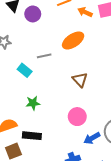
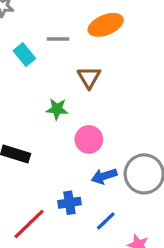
brown triangle: (80, 80) -> (89, 77), moved
green star: (33, 103) -> (57, 109), moved

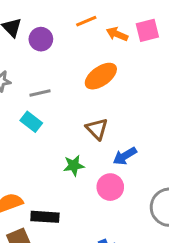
gray line: (58, 39) -> (40, 93), moved
blue arrow: (104, 176) -> (125, 156), moved

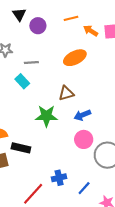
brown triangle: (97, 129) -> (66, 93), turned 49
green star: (74, 166) -> (46, 116), size x1.5
pink circle: (110, 187) -> (84, 139), moved

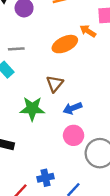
orange arrow: (91, 31) -> (88, 31), moved
brown triangle: (66, 93) -> (55, 84), turned -35

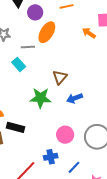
orange ellipse: (65, 44) -> (47, 32), moved, turned -35
pink circle: (74, 135) -> (65, 135), moved

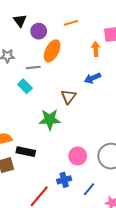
orange arrow: (89, 33) -> (96, 49), turned 56
blue arrow: (75, 98) -> (93, 78), moved

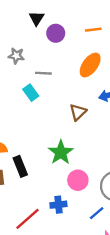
orange ellipse: (52, 51) -> (90, 65), moved
green star: (50, 120) -> (61, 152), moved, turned 30
black rectangle: (26, 152) -> (20, 166), turned 48
blue line: (89, 189) -> (97, 213), moved

